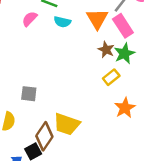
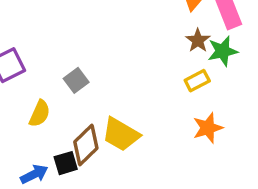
gray square: (29, 94) -> (76, 80), turned 35

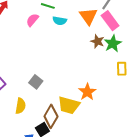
yellow rectangle: (197, 81) -> (122, 69), moved, turned -48
orange star: (208, 128) -> (87, 92), moved

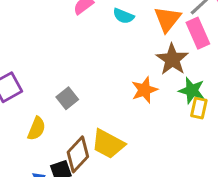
brown star: (97, 41) -> (172, 59), size x1.5
green star: (113, 44) -> (192, 90), moved, turned 30
orange star: (87, 92) -> (144, 90), moved

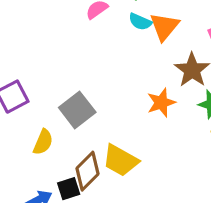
orange triangle: (167, 19) -> (164, 27), moved
gray square: (67, 98) -> (77, 110), size x1.5

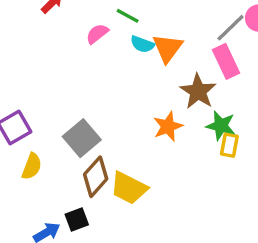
yellow semicircle: (43, 142) -> (32, 166), moved
brown diamond: (87, 171) -> (96, 177), moved

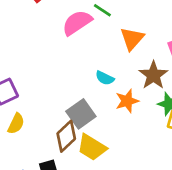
pink semicircle: (97, 34) -> (77, 23), size x1.6
cyan semicircle: (142, 44) -> (105, 78), moved
gray square: (82, 138) -> (81, 114), moved

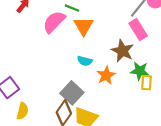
orange triangle: (132, 39) -> (84, 26), moved

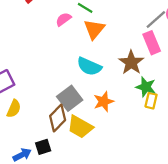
pink semicircle: (54, 22) -> (63, 19), size x0.6
cyan semicircle: (85, 61) -> (89, 66), size x1.5
orange star: (106, 75) -> (104, 102), moved

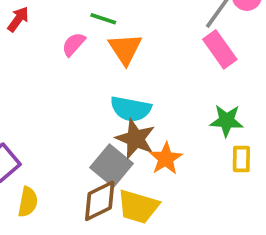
brown star: (131, 63) -> (135, 139), moved
yellow rectangle: (151, 101) -> (241, 159), moved
brown diamond: (58, 118) -> (100, 201), turned 32

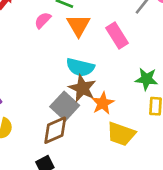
pink rectangle: (220, 49) -> (117, 36), moved
yellow trapezoid: (138, 207) -> (121, 134), moved

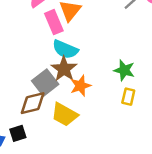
pink rectangle: (117, 36) -> (54, 22), moved
yellow trapezoid: (121, 134) -> (65, 115), moved

